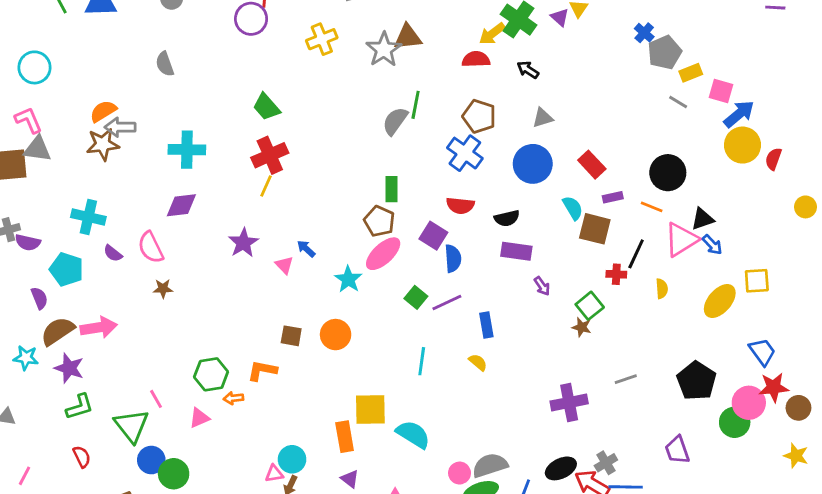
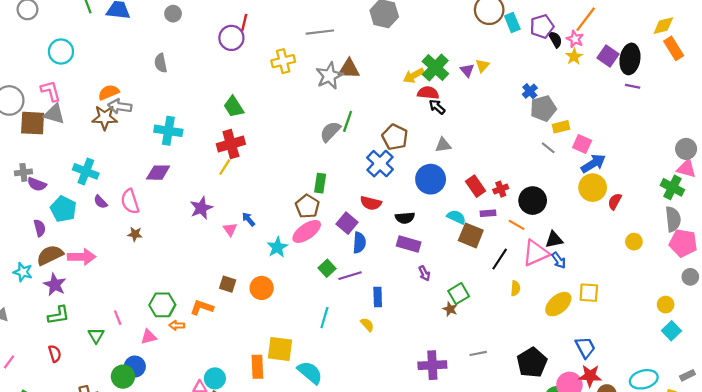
red semicircle: (476, 59) -> (428, 93), moved
cyan semicircle: (573, 208) -> (456, 217), turned -42
red cross: (616, 274) -> (501, 189), moved, turned -32
green triangle: (131, 426) -> (96, 335), size x0.6
blue circle: (151, 460) -> (135, 367), moved

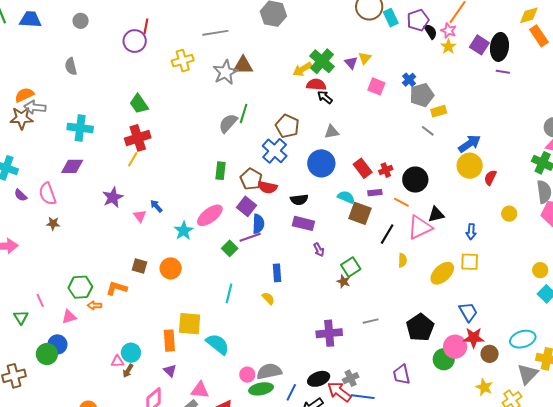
pink square: (582, 144) -> (376, 86), moved
brown pentagon: (307, 206) -> (251, 179), moved
blue arrow: (559, 260) -> (471, 232), moved, turned 42
purple line: (350, 276) -> (250, 237), moved

